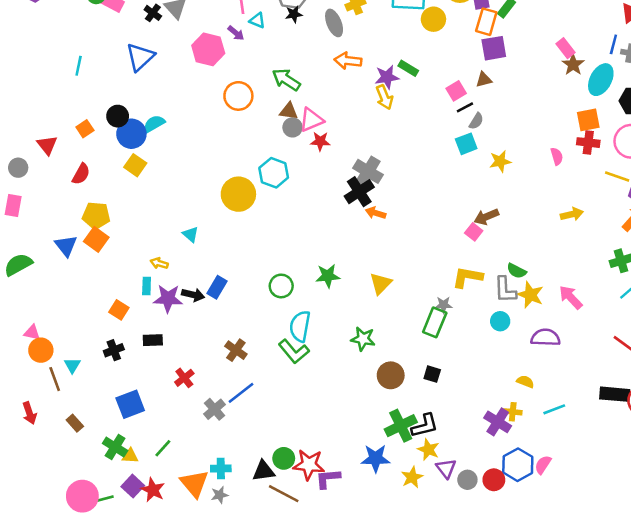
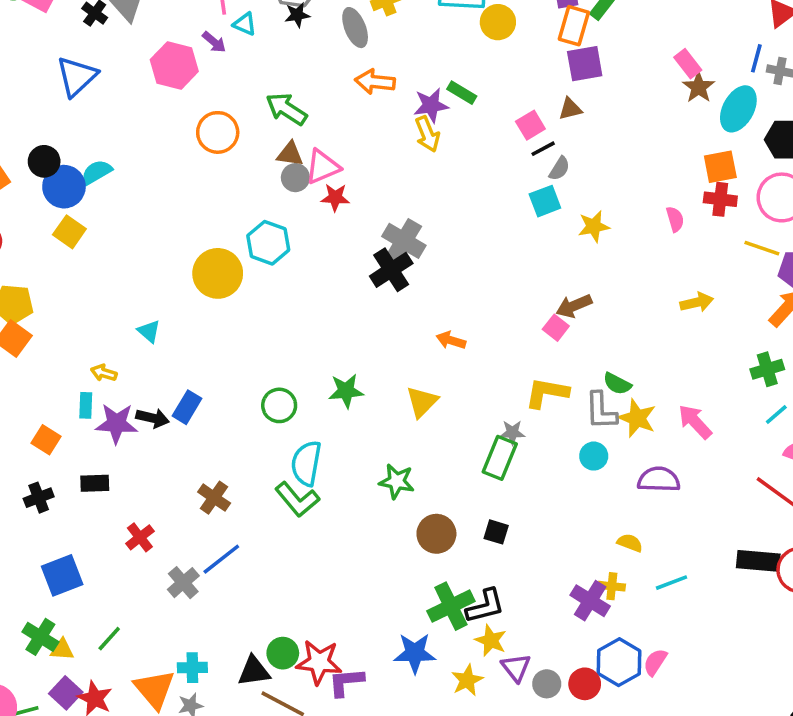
orange arrow: (376, 213) -> (451, 340), moved

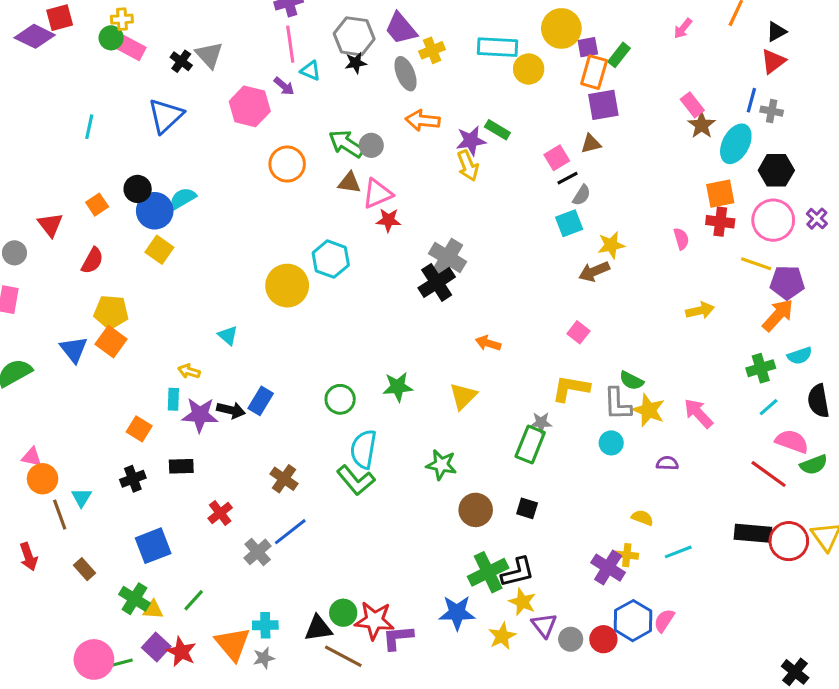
gray circle: (295, 178) -> (371, 145), moved
brown arrow: (574, 306) -> (594, 272), moved
purple semicircle: (659, 480) -> (667, 463), size x0.6

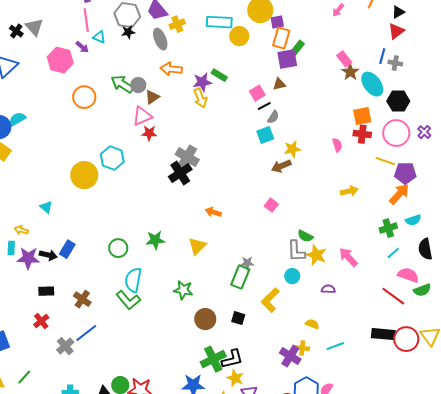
green rectangle: (619, 55) -> (297, 48), moved
cyan ellipse: (736, 144) -> (372, 84), turned -65
brown triangle: (349, 183) -> (152, 97), moved, turned -42
yellow L-shape: (571, 388) -> (270, 300), moved, turned -55
black rectangle: (181, 466) -> (46, 291), moved

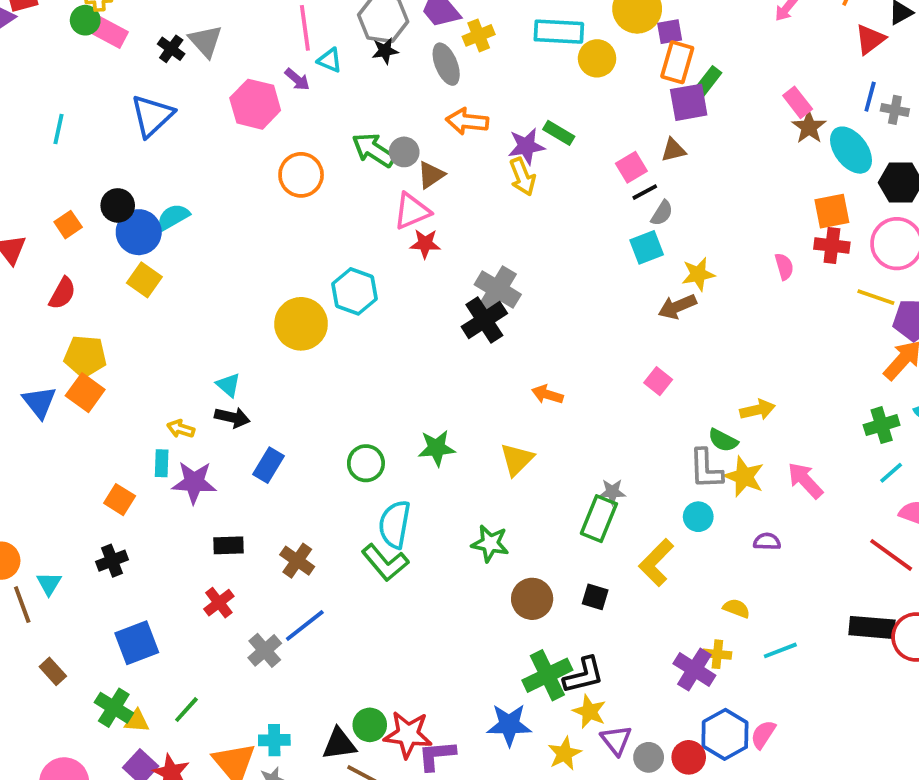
red triangle: (396, 31) -> (870, 39), moved
yellow arrow: (349, 191) -> (757, 410), moved
black arrow: (48, 255) -> (232, 417), moved

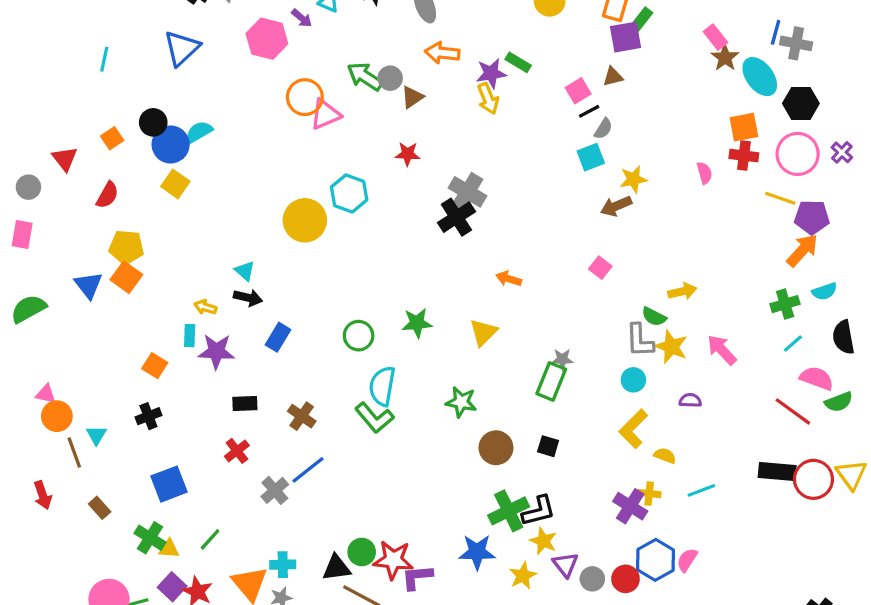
gray cross: (895, 110) -> (796, 43), size x1.4
pink triangle: (412, 211) -> (325, 114), moved
yellow L-shape: (656, 563) -> (633, 429), moved

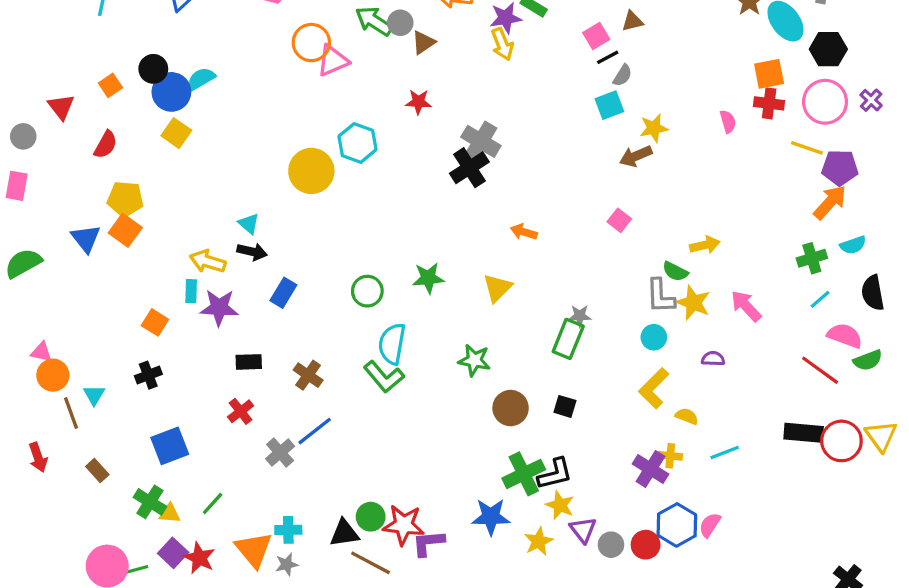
yellow arrow: (205, 307) -> (208, 262), size x1.5

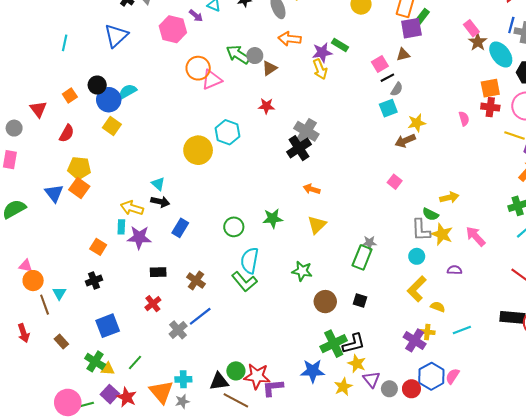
orange arrow: (524, 232) -> (312, 189), moved

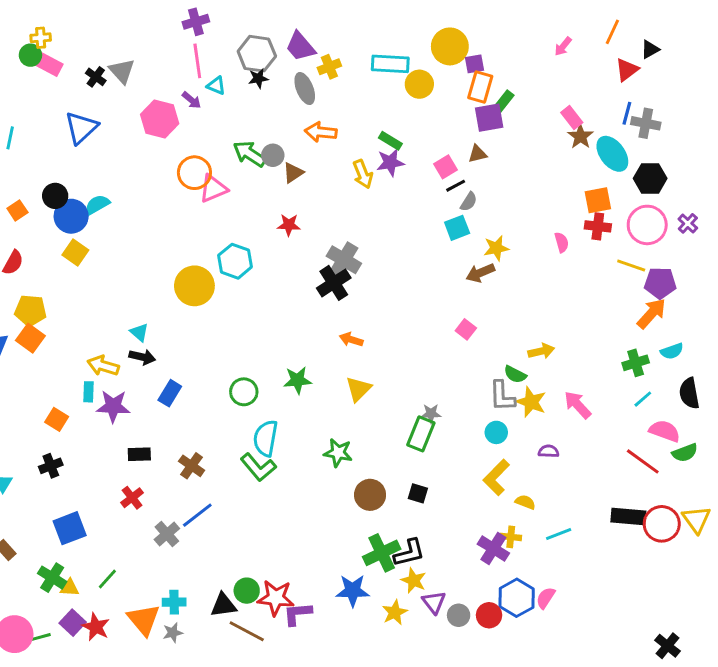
purple star: (322, 52) -> (390, 163), moved

